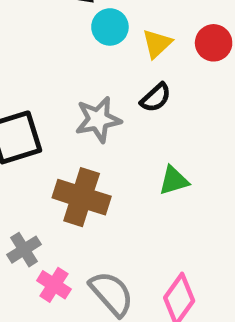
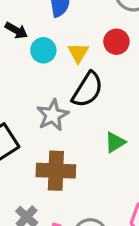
black semicircle: (156, 98) -> (87, 90), size x1.6

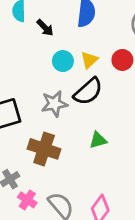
cyan circle: (43, 50) -> (63, 61), moved

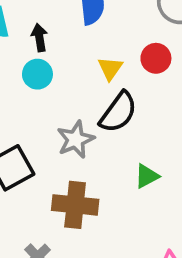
black arrow: (45, 28) -> (39, 37), turned -132
cyan circle: (63, 61) -> (37, 74), moved

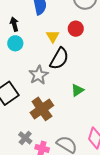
brown cross: (75, 205) -> (42, 109), turned -35

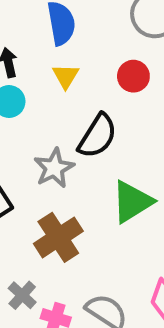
yellow triangle: (53, 36) -> (66, 76), moved
green triangle: (77, 90) -> (132, 202), size x1.6

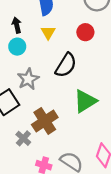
gray star: (54, 168) -> (28, 79), moved
gray cross: (22, 295) -> (23, 138), moved

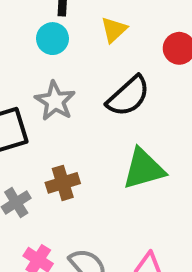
gray star: (28, 79) -> (55, 101), turned -30
brown cross: (45, 121) -> (63, 183), size x0.7

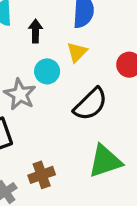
cyan circle: (52, 39) -> (47, 71), moved
gray star: (55, 101) -> (20, 94), moved

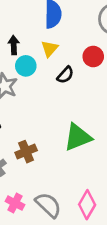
black arrow: (35, 31) -> (14, 45), moved
black semicircle: (90, 104) -> (65, 75), moved, size x0.6

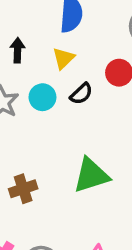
cyan circle: (26, 66) -> (42, 97), moved

